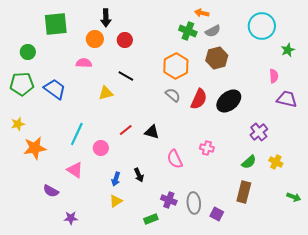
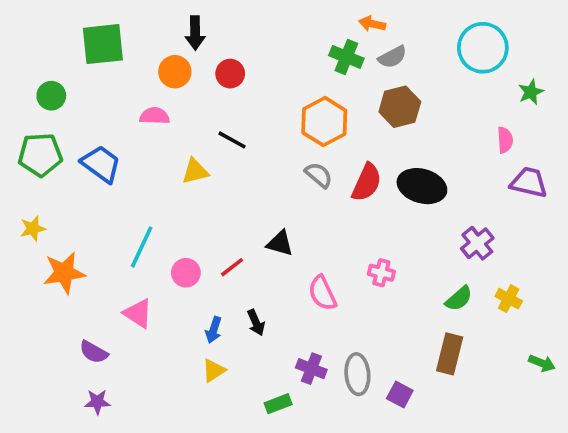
black ellipse: (229, 101) -> (422, 186), turned 55
red line: (126, 130) -> (232, 267), moved
purple star: (71, 218) -> (97, 402), moved

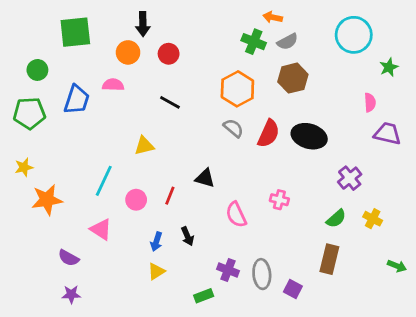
blue trapezoid: (101, 164) -> (77, 100), moved, turned 72
yellow triangle: (195, 171) -> (144, 146), moved
red line: (232, 267) -> (170, 196), turned -30

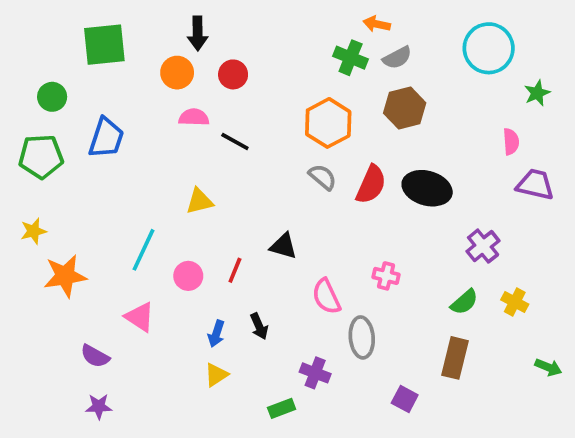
pink semicircle: (113, 85) -> (194, 117), moved
gray ellipse: (262, 274) -> (362, 337), moved

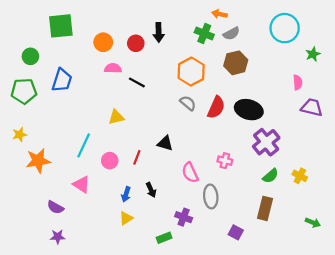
black arrow: (198, 33) -> (159, 32), moved
purple cross: (483, 246) -> (266, 142), moved, size x1.4
green arrow: (548, 367) -> (313, 223), moved

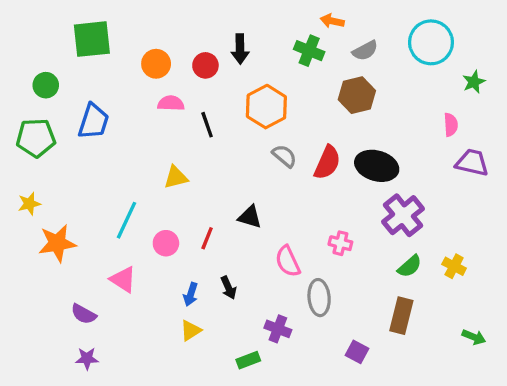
gray semicircle: (231, 34) -> (365, 51), moved
orange hexagon: (191, 72) -> (266, 107), moved
black line: (137, 82) -> (207, 125), turned 42

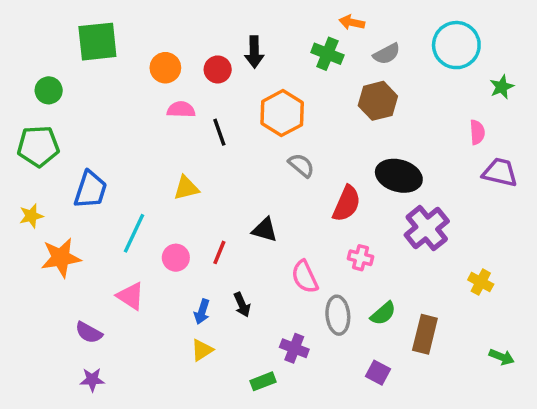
blue trapezoid: (93, 121) -> (90, 190), moved
red semicircle: (327, 163) -> (347, 204), moved
green semicircle: (410, 266) -> (383, 313), moved

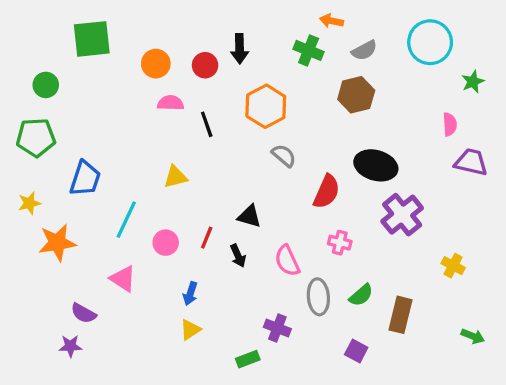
black arrow: (242, 305) -> (238, 256), moved
purple star: (92, 380) -> (70, 346), moved

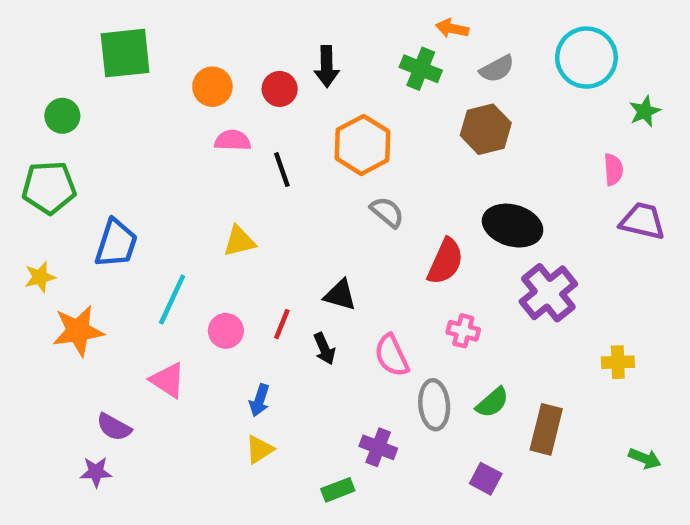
yellow cross: (453, 266) -> (618, 362), turned -30

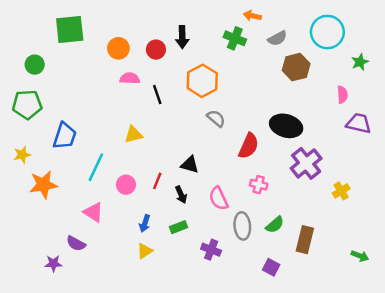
brown hexagon: (486, 129) -> (296, 67), moved
yellow cross: (618, 362) -> (341, 191), moved, turned -30
purple semicircle: (114, 427) -> (76, 243), moved
green rectangle: (338, 490) -> (179, 227), moved

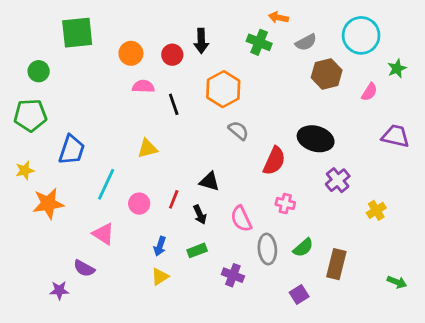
pink semicircle: (342, 95) -> (369, 92), moved, turned 36
purple cross: (306, 163) -> (338, 180), size x0.7
purple square: (271, 267) -> (299, 294), turned 30

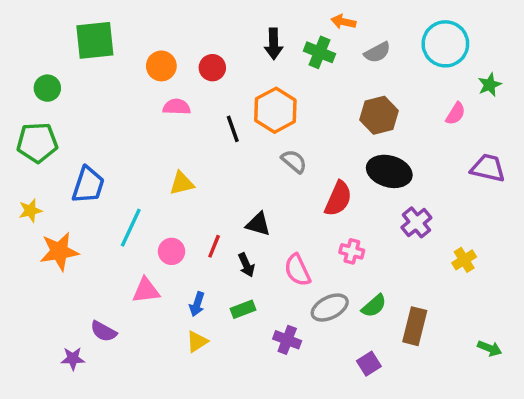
black arrow: (201, 41) -> (274, 44), moved
brown hexagon: (327, 74) -> (379, 115), moved
black line: (174, 104) -> (233, 129), moved
pink triangle: (103, 234) -> (146, 291), moved, turned -40
gray ellipse: (267, 249) -> (330, 308), turned 68

